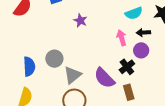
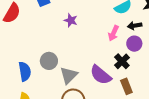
pink arrow: (122, 38) -> (113, 33), turned -133

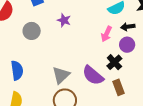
gray circle: (49, 61) -> (32, 31), moved

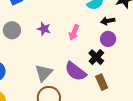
purple star: (64, 20) -> (44, 29), moved
pink arrow: (107, 34) -> (74, 32), moved

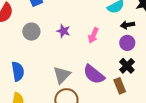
black cross: (96, 57) -> (127, 66), moved

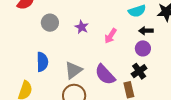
blue semicircle: (18, 71) -> (42, 62), moved

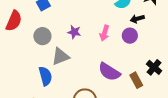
purple circle: (143, 48) -> (130, 36), moved
gray triangle: (73, 70) -> (61, 56), moved, turned 30
black cross: (139, 71) -> (154, 67), moved

